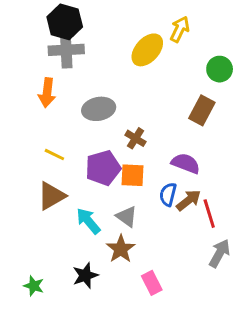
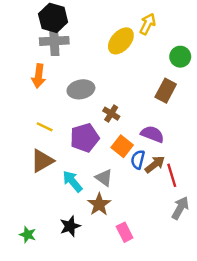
orange square: (133, 175) -> (122, 146), moved, turned 35

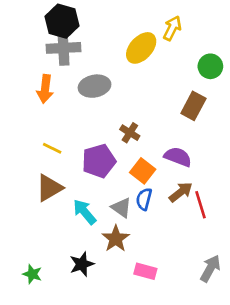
gray ellipse: (81, 89) -> (95, 86), moved
blue semicircle: (138, 160) -> (144, 199), moved
gray arrow: (180, 208) -> (210, 268), moved
pink rectangle: (125, 232) -> (145, 271), turned -48

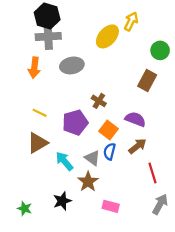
red line: (200, 205) -> (153, 173), moved

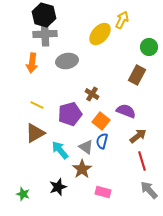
brown arrow: (137, 146) -> (138, 136), moved
gray arrow: (160, 204) -> (149, 190), turned -72

